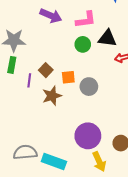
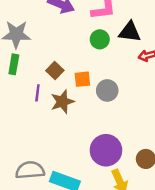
purple line: (29, 80) -> (37, 93), moved

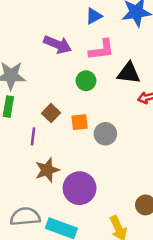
green circle: (100, 39) -> (86, 81), moved
brown star: (62, 102) -> (47, 170), moved
purple circle: (106, 150) -> (80, 188), moved

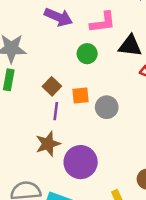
purple line: (33, 136) -> (56, 111), moved

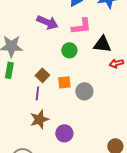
purple line: (56, 111) -> (37, 93), moved
purple circle: (81, 162) -> (64, 133), size x0.7

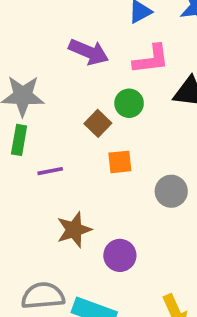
brown square: (42, 75) -> (98, 123), moved
gray circle: (84, 91) -> (171, 191), moved
purple line: (37, 93) -> (50, 171), moved, turned 72

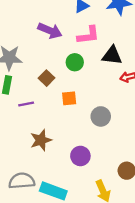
brown square: (98, 123) -> (47, 78), moved
purple circle: (120, 255) -> (80, 156), moved

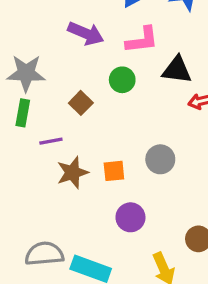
orange square: (69, 98) -> (114, 171), moved
brown star: (41, 140) -> (72, 173), moved

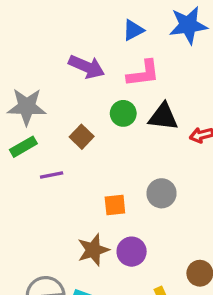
black triangle: (177, 70) -> (163, 117), moved
green rectangle: (23, 113) -> (23, 147), turned 50
brown star: (72, 173) -> (93, 250), moved

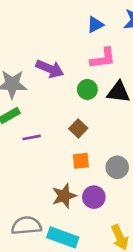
purple arrow: (87, 67) -> (50, 69), moved
brown square: (82, 137) -> (78, 128), moved
gray circle: (162, 193) -> (117, 167), moved

